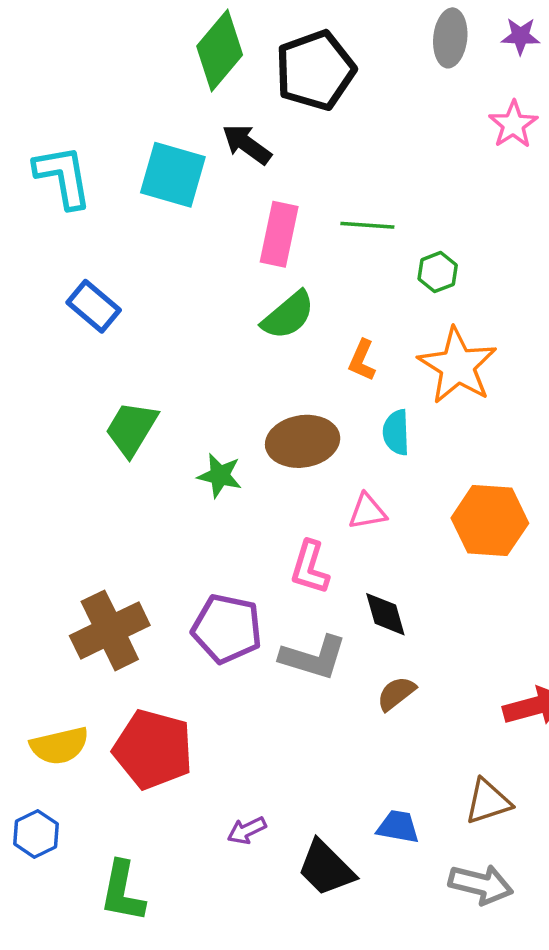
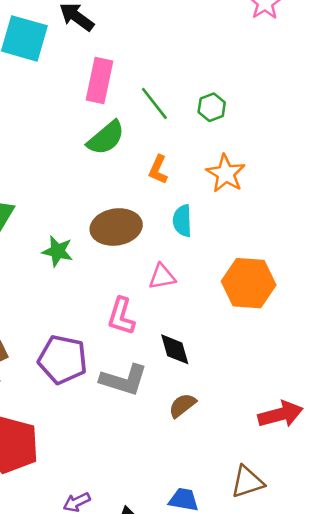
green line: (367, 225) -> (154, 103), moved, turned 48
orange star: (457, 366) -> (226, 174), size x0.7

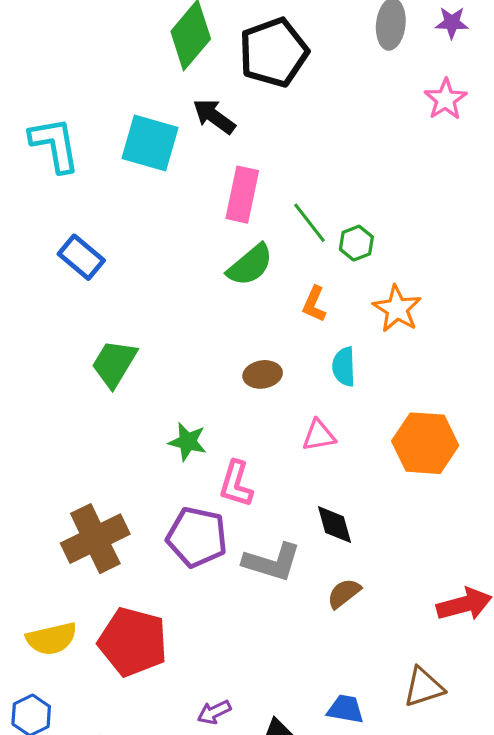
green hexagon: (212, 107) -> (356, 243), moved
brown ellipse: (116, 227) -> (263, 374), size x0.6
green star: (58, 251) -> (188, 442), moved
pink L-shape: (121, 316) -> (236, 484), moved

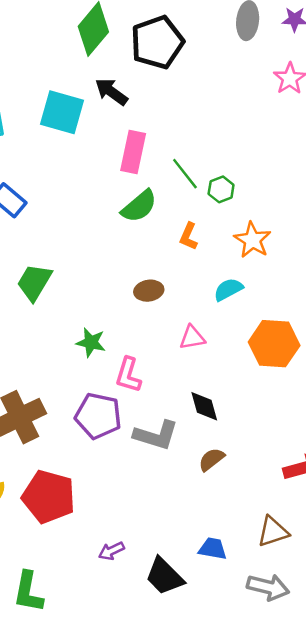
cyan semicircle: (344, 367) -> (228, 289), moved, turned 64

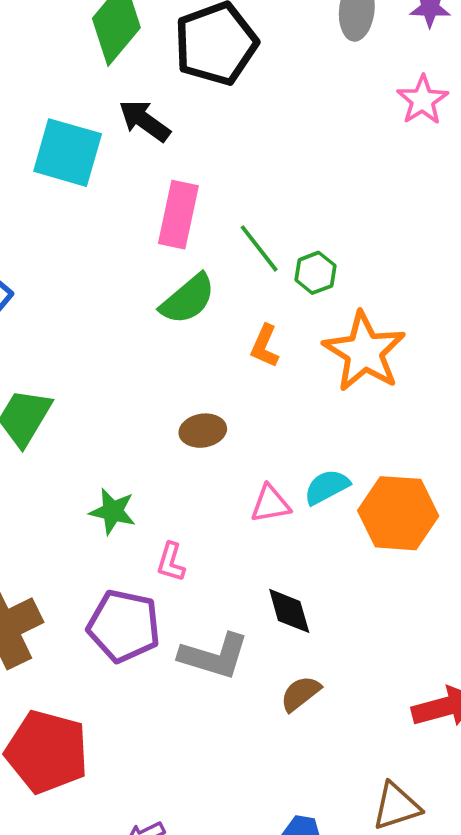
orange star: (252, 240) -> (364, 352), size x1.4
cyan semicircle: (228, 289) -> (327, 487), moved
pink L-shape: (128, 375) -> (171, 562), size x0.7

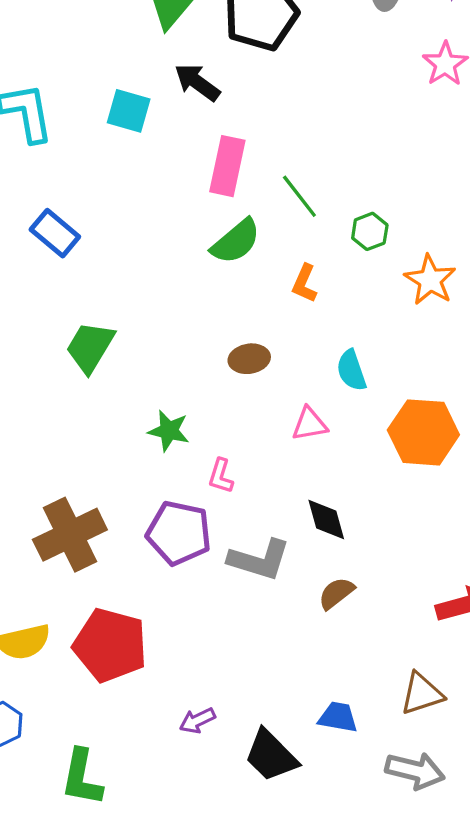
cyan square: (68, 153) -> (129, 111), size x0.7
green hexagon: (315, 273) -> (370, 231), moved
orange star: (364, 352) -> (430, 280), moved, size x0.7
cyan semicircle: (327, 487) -> (351, 370), moved, turned -81

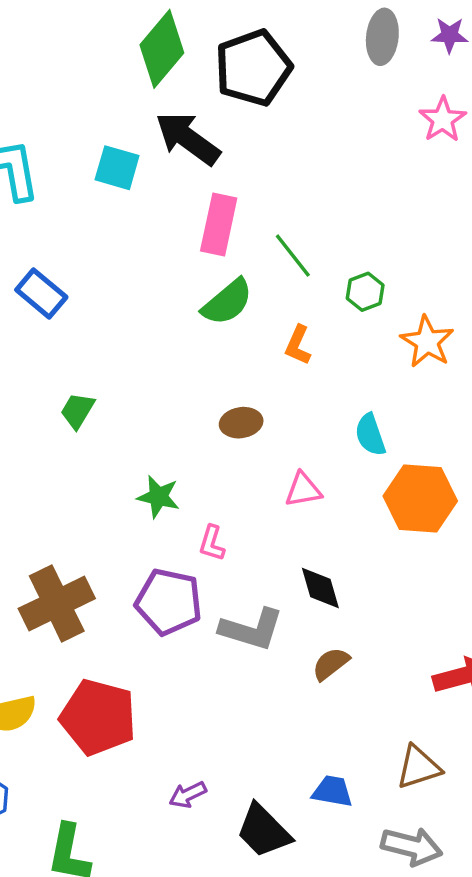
black arrow: (197, 82) -> (188, 138), size x1.4
green trapezoid: (90, 347) -> (77, 411), size x0.7
cyan semicircle: (351, 370) -> (370, 435), moved

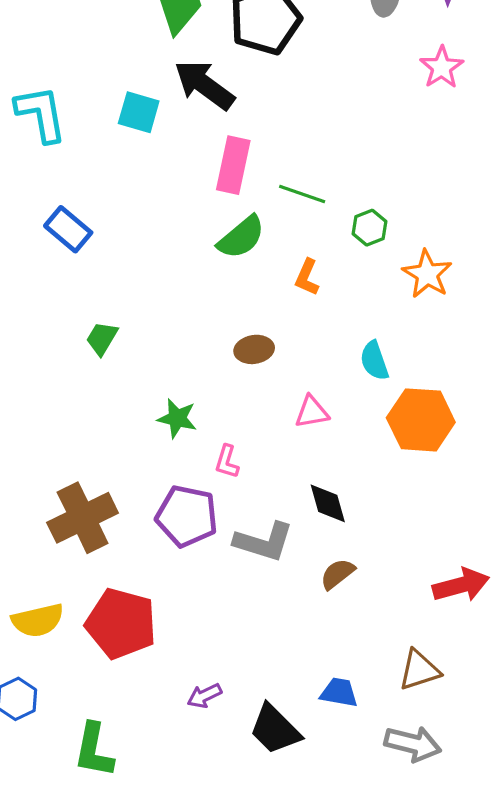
green line: (293, 256) -> (302, 194), turned -33

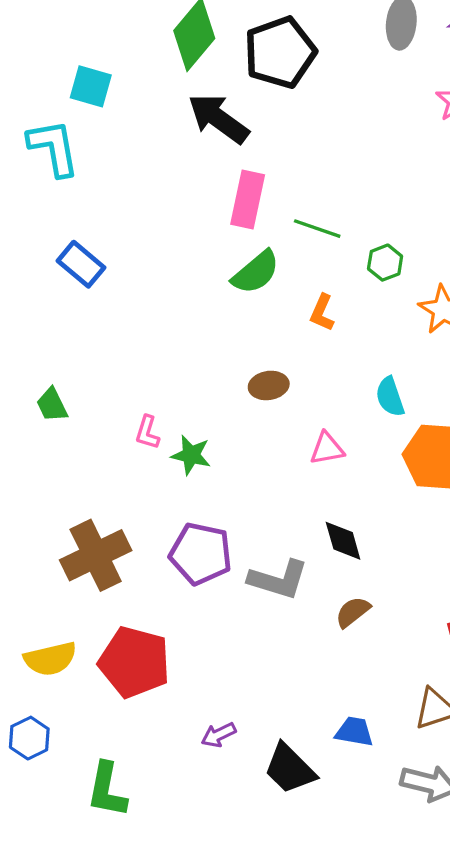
cyan square: (139, 112) -> (91, 86), moved
green trapezoid: (102, 338) -> (52, 405), moved, turned -57
pink L-shape: (227, 462) -> (147, 432), moved

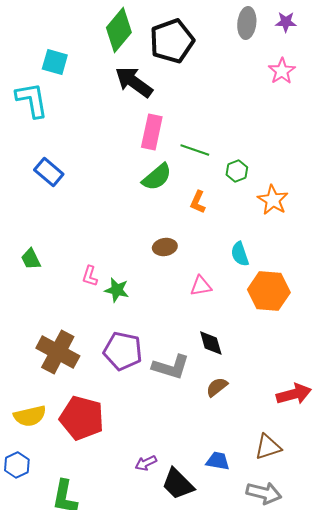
brown cross: (96, 555) -> (58, 352), turned -36
purple arrow: (219, 735) -> (146, 463), moved

